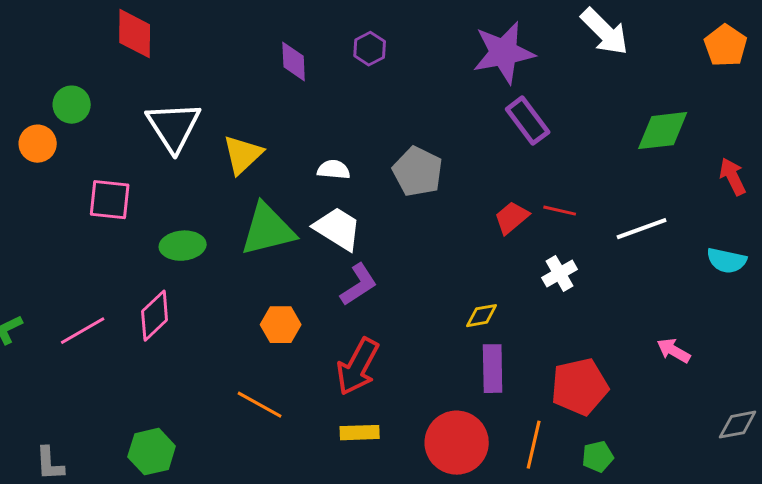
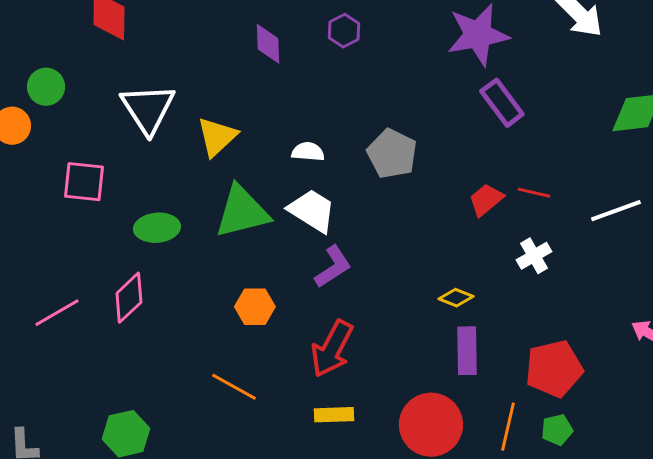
yellow diamond: (482, 316) -> (456, 298), turned 32
green pentagon: (598, 457) -> (557, 430), moved

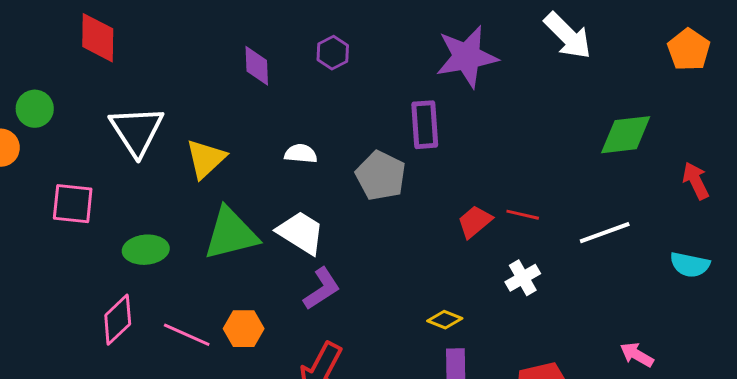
purple rectangle: (502, 103) -> (425, 125), moved, turned 33
white semicircle: (308, 152) -> (301, 154), moved
pink line: (57, 313) -> (187, 335), moved, turned 54

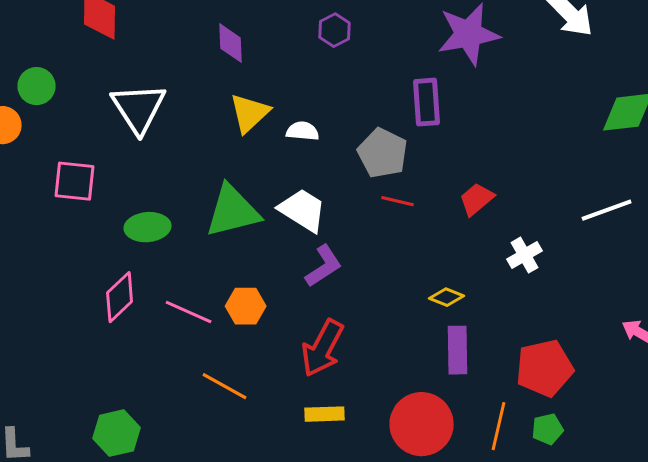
purple diamond: (257, 66) -> (231, 43), moved
yellow triangle: (206, 159) -> (250, 113), moved
red line: (523, 215) -> (398, 201), moved

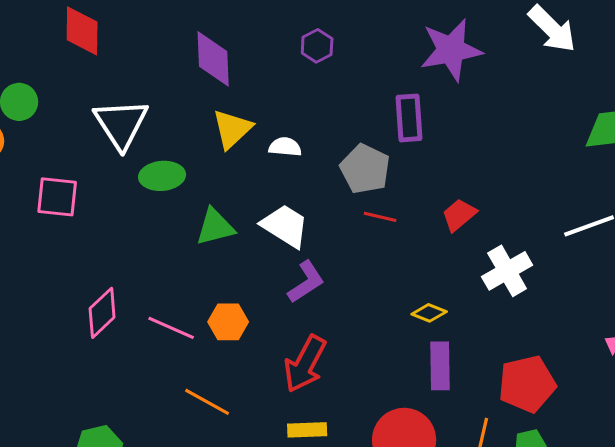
purple diamond: (231, 43) -> (213, 59), size x1.4
green triangle: (233, 211) -> (215, 227), size x0.7
green ellipse: (148, 227) -> (162, 176), moved
white cross: (525, 255) -> (507, 271), size x1.4

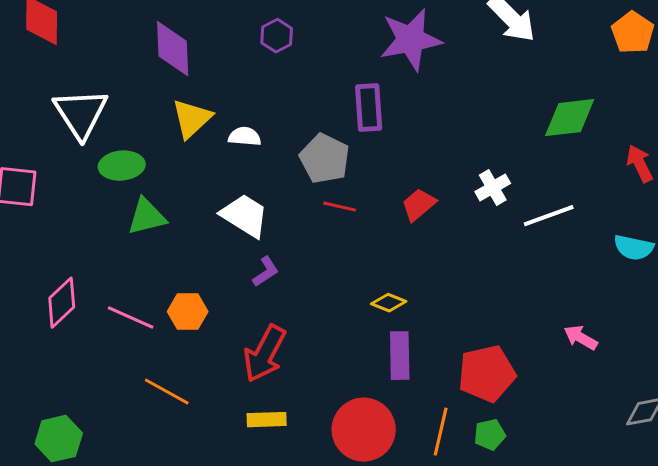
green triangle: (215, 227) -> (147, 217), moved
white cross: (507, 271) -> (493, 188), moved, size x0.7
purple L-shape: (306, 282) -> (266, 272), size x0.7

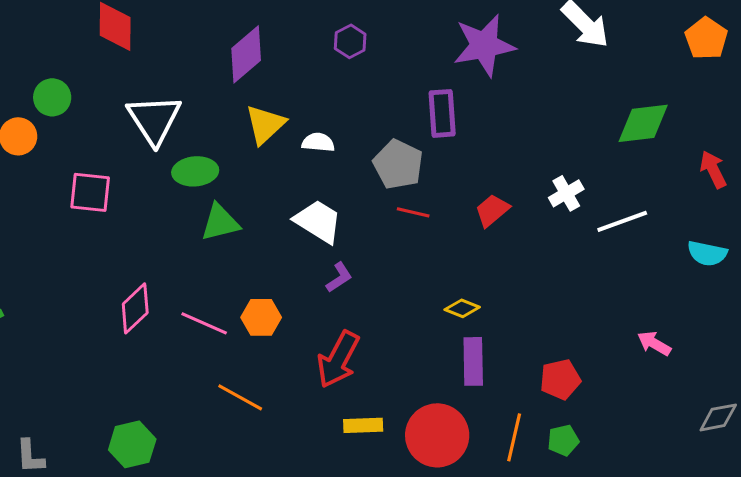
purple diamond: (173, 49) -> (246, 54), turned 52
red pentagon: (487, 374) -> (560, 379), size x0.7
yellow rectangle: (267, 420) -> (363, 425), moved

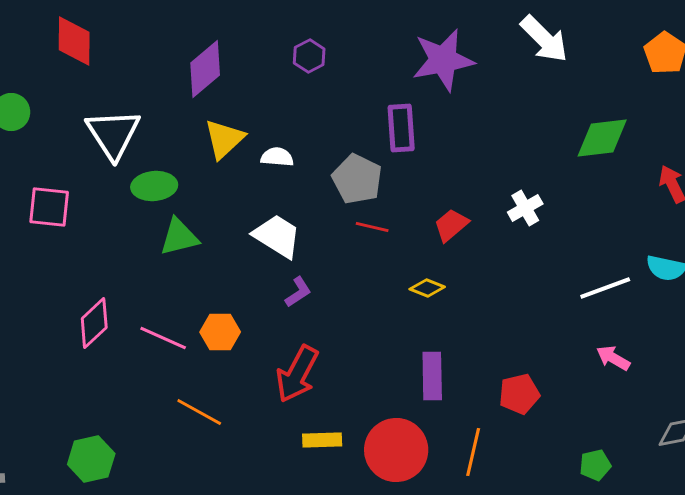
white line: (622, 221) -> (605, 288), moved
yellow diamond: (462, 308) -> (427, 288), moved
green pentagon: (563, 440) -> (595, 465), moved

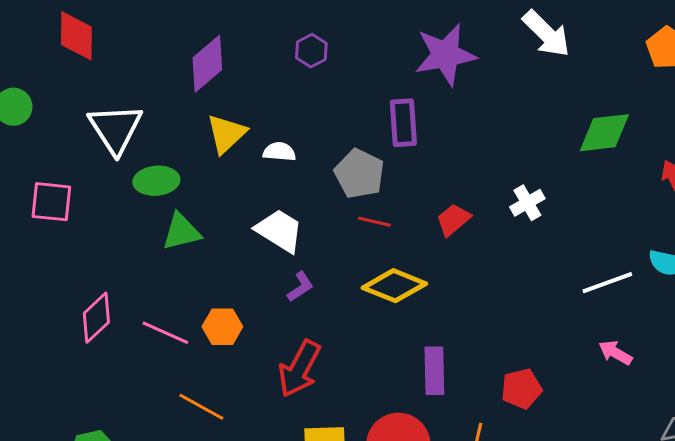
yellow diamond: (427, 288) -> (394, 286), moved, size x1.8

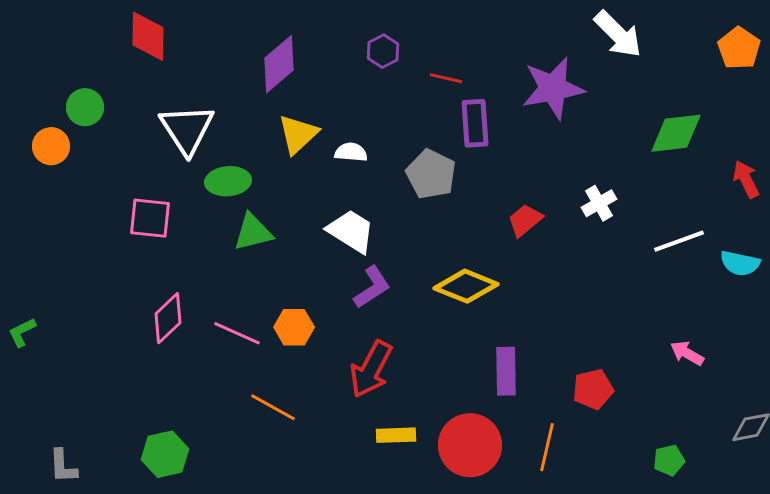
purple star: (445, 55) -> (553, 88), moved
pink square: (51, 202) -> (150, 218), moved
red line: (374, 222) -> (446, 78), moved
white line: (607, 283) -> (679, 241), moved
purple L-shape: (300, 287) -> (372, 287), size x1.4

